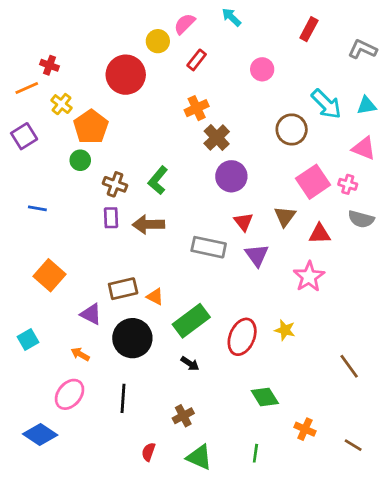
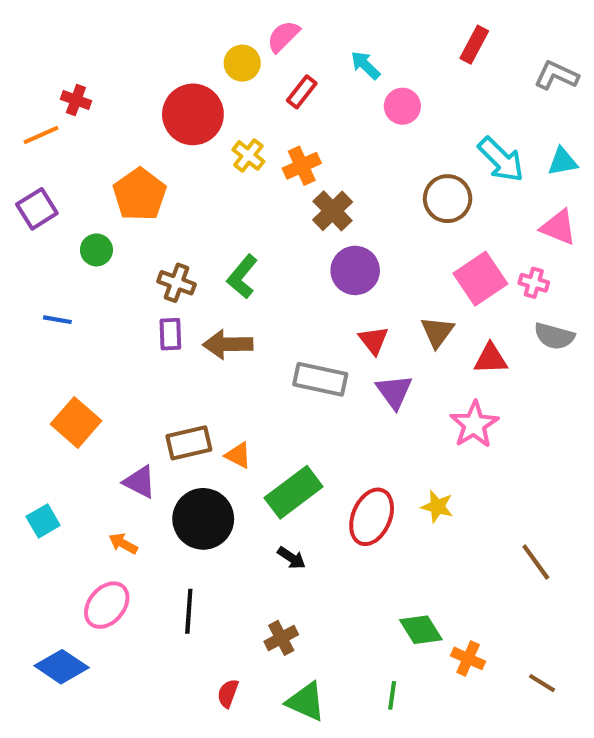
cyan arrow: (231, 17) -> (365, 65), moved
yellow cross: (62, 104) -> (248, 155), moved
green circle: (80, 160) -> (96, 250), moved
green diamond: (265, 397) -> (421, 630), moved

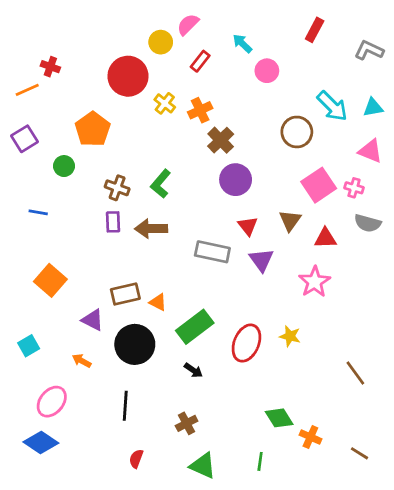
pink ellipse: (107, 605) -> (52, 402), moved
red semicircle: (228, 693) -> (136, 459), moved

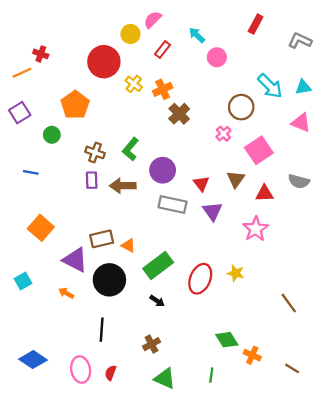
purple circle: (236, 180) -> (163, 170), moved
pink cross: (354, 188) -> (223, 134), moved, turned 32
purple triangle: (93, 320) -> (75, 260), size x1.4
pink ellipse: (52, 402) -> (81, 370), moved, turned -50

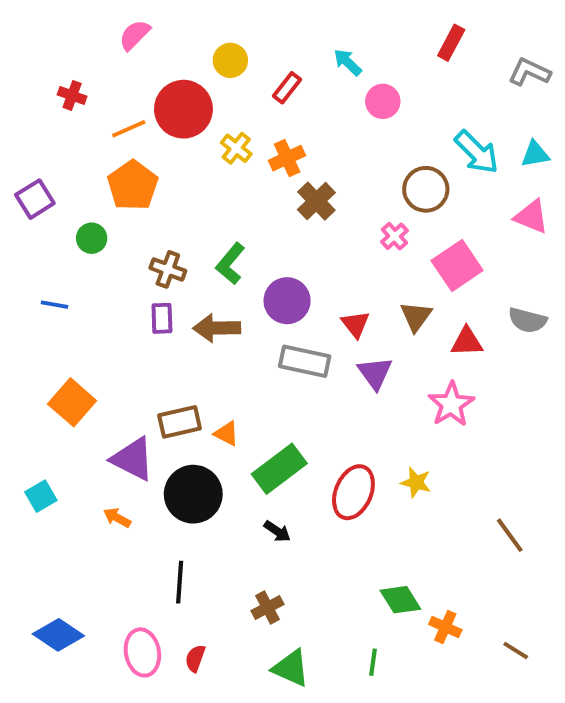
pink semicircle: (153, 20) -> (135, 35), moved
orange line: (22, 73) -> (129, 129), moved

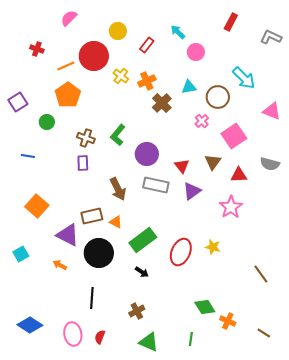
cyan triangle: (535, 154) -> (189, 87), moved
brown arrow: (217, 328) -> (118, 189), moved, turned -115
purple triangle: (375, 373) -> (192, 191), turned 30

